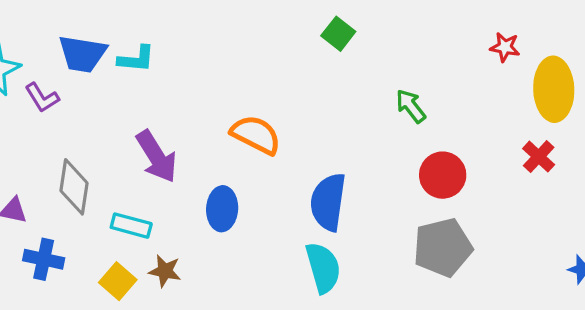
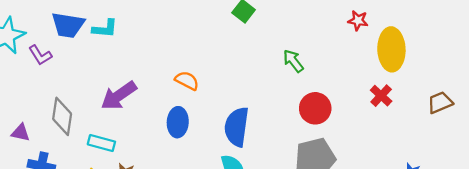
orange semicircle: (256, 135) -> (187, 81), size x0.7
purple arrow: (156, 157) -> (119, 96), turned 87
blue ellipse: (222, 209) -> (178, 122), moved

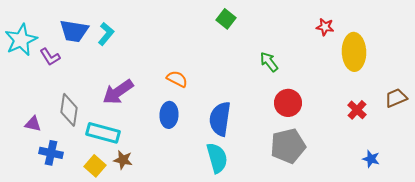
cyan L-shape: (105, 29) -> (106, 34), turned -55
red cross: (381, 96) -> (357, 110), moved
cyan rectangle: (101, 143) -> (103, 133), size x1.4

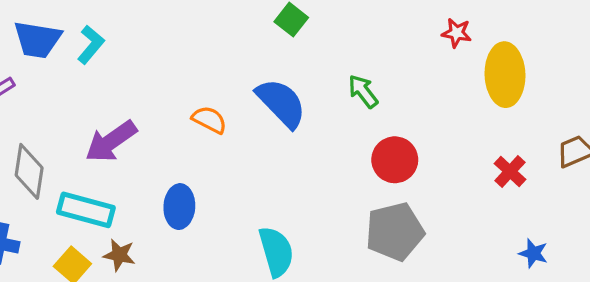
blue ellipse: (169, 115) -> (179, 207), moved
blue semicircle: (220, 119) -> (281, 103), moved, turned 128

